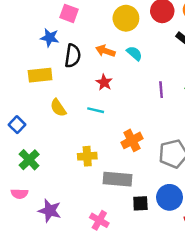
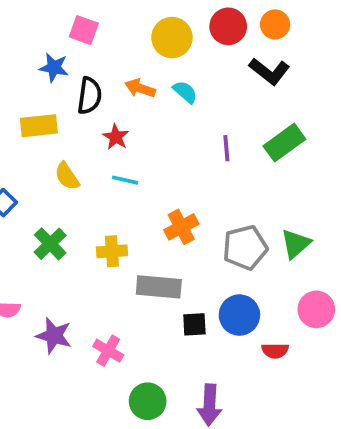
red star: (104, 82) -> (116, 137), moved
green cross: (29, 160) -> (50, 244), moved
pink cross: (99, 220) -> (108, 351), moved

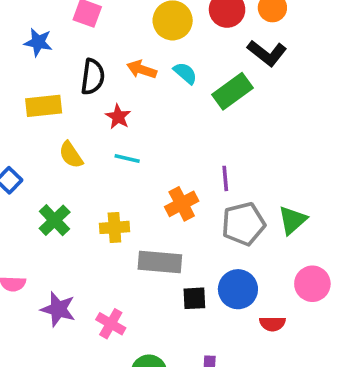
blue star: (54, 68) -> (38, 42), moved
green rectangle: (284, 143) -> (232, 91), moved
purple line: (226, 148) -> (225, 178), moved

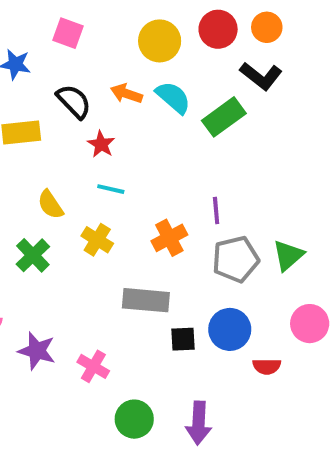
cyan semicircle: (185, 73) -> (173, 97), size x1.4
black semicircle: (93, 77) -> (74, 101), turned -52
yellow semicircle: (71, 155) -> (50, 205), moved
yellow cross: (114, 227) -> (97, 240), moved, turned 36

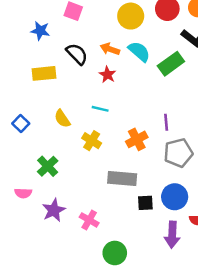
red star: (101, 144) -> (107, 75), moved
green cross: (33, 255) -> (48, 166), moved
purple star: (37, 351) -> (54, 210), turned 30
purple arrow: (199, 423) -> (172, 235), moved

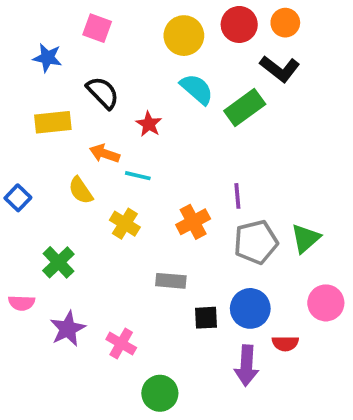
orange arrow: (110, 49) -> (105, 154), moved
gray rectangle: (122, 178) -> (171, 281), size x0.7

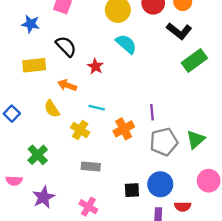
green rectangle: (245, 107) -> (194, 61), moved
cyan line: (138, 176) -> (97, 108), moved
gray rectangle: (171, 281) -> (91, 167), moved
pink cross: (121, 343) -> (88, 207), moved

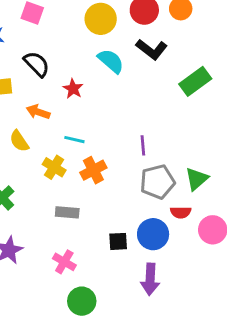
black L-shape: (179, 31) -> (152, 49), moved
orange cross: (124, 129) -> (93, 170), moved
red semicircle: (183, 207) -> (181, 212), moved

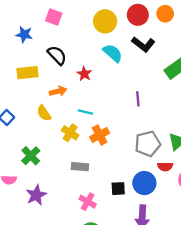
orange arrow: (38, 112) -> (58, 91), turned 147
purple line: (143, 145) -> (138, 99), moved
pink cross: (64, 262) -> (88, 202), moved

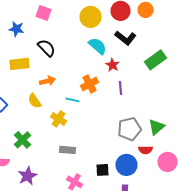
red star: (84, 74) -> (112, 65), moved
orange cross: (100, 135) -> (90, 84), moved

